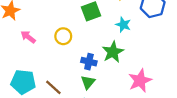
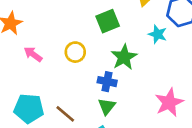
cyan star: (123, 25) -> (158, 34), moved
green star: (113, 52) -> (124, 57), moved

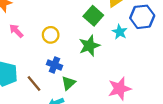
green square: (108, 21) -> (93, 16), moved, turned -36
blue cross: (107, 82) -> (54, 65), moved

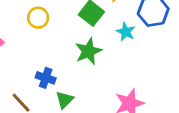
yellow circle: (51, 35) -> (38, 18), moved

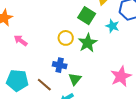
yellow circle: (38, 18) -> (66, 38), moved

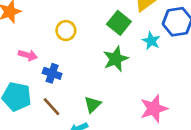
yellow circle: (66, 38) -> (66, 31), moved
pink arrow: (21, 41) -> (28, 55), moved, turned 152
blue cross: (60, 65) -> (52, 73), moved

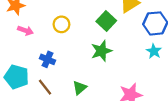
cyan star: (151, 41) -> (154, 51), moved
pink arrow: (28, 55) -> (25, 30), moved

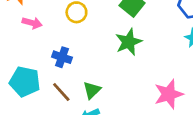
green triangle: (80, 88) -> (92, 90), moved

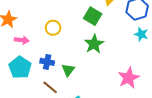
cyan pentagon: (25, 82) -> (20, 67), moved, turned 30
green triangle: (92, 90) -> (68, 70), moved

